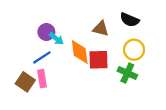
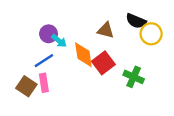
yellow circle: (134, 50) -> (151, 34), moved
red square: (99, 60) -> (103, 63), turned -35

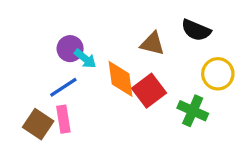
yellow circle: (151, 34) -> (218, 74), moved

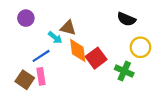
brown triangle: (152, 44) -> (68, 28), moved
purple circle: (70, 49) -> (26, 18), moved

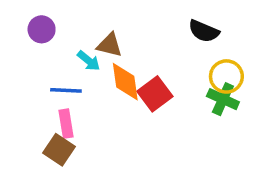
blue line: (41, 56) -> (66, 90), turned 36
green cross: (124, 71) -> (223, 99), moved
brown square: (25, 80) -> (59, 150), moved

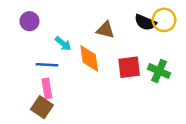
brown triangle: (110, 45) -> (105, 30), moved
yellow circle: (226, 76) -> (164, 20), moved
red square: (155, 94) -> (129, 67), moved, turned 30

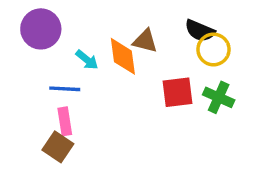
yellow circle: (164, 20) -> (213, 49), moved
purple circle: (29, 21) -> (41, 29), size x1.5
orange diamond: (89, 59) -> (123, 56), moved

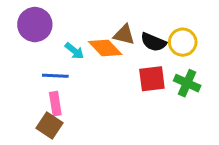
black semicircle: (200, 31) -> (153, 42), moved
orange diamond: (123, 56) -> (105, 48), turned -36

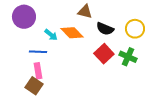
brown triangle: (124, 35) -> (85, 12), moved
yellow circle: (183, 42) -> (135, 29), moved
red square: (152, 79) -> (104, 54), turned -36

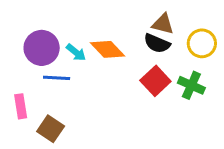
brown triangle: (85, 12) -> (163, 24), moved
purple circle: (24, 17) -> (42, 48), moved
pink rectangle: (38, 71) -> (21, 106), moved

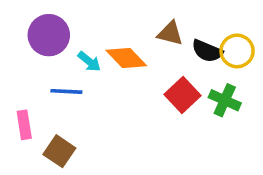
brown triangle: (163, 24) -> (170, 33), moved
black semicircle: (157, 43) -> (207, 51), moved
purple circle: (42, 48) -> (49, 35), moved

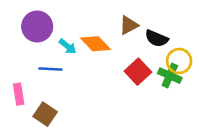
brown triangle: (170, 33) -> (129, 25), turned -42
yellow circle: (237, 51) -> (179, 61), moved

